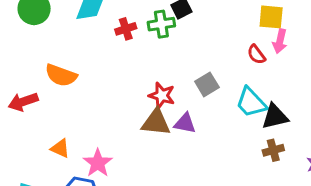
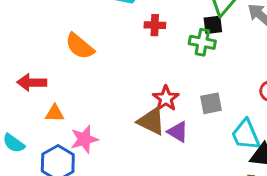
green cross: (161, 24) -> (202, 42), moved
red arrow: (23, 102) -> (32, 82), moved
orange triangle: (60, 148) -> (55, 113), turned -42

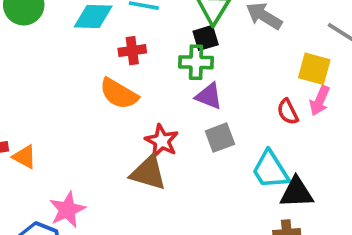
orange semicircle: (80, 46) -> (119, 94), moved
orange triangle: (55, 113) -> (24, 157), moved, turned 36
purple triangle: (178, 132) -> (209, 96), moved

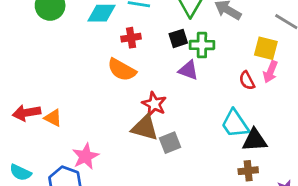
black square: (206, 38) -> (178, 38), moved
green cross: (196, 62) -> (202, 45), moved
gray square: (220, 138) -> (170, 143), moved

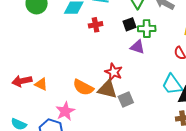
orange semicircle: (122, 70) -> (83, 87), moved

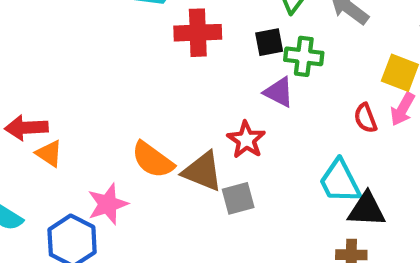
red cross: (96, 25) -> (198, 33), size x1.5
red star: (114, 72) -> (246, 140), moved
orange triangle: (41, 84) -> (49, 153), moved

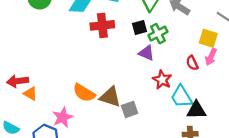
green cross: (304, 56) -> (158, 34), turned -30
red star: (246, 140) -> (162, 80), moved

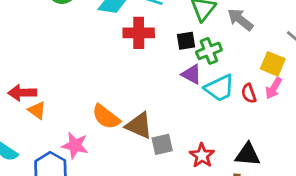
red star: (162, 80) -> (202, 155), moved
cyan trapezoid: (181, 97) -> (220, 88), moved, turned -90
pink star: (63, 117) -> (75, 145), turned 30

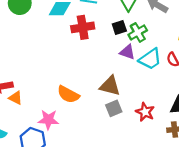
brown triangle: (139, 126) -> (110, 86), moved

